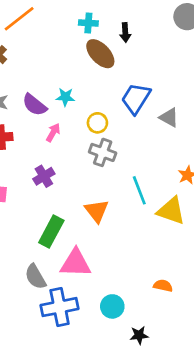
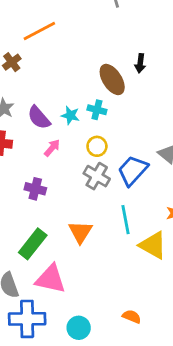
cyan cross: (88, 23) -> (97, 110), moved
blue trapezoid: (136, 98) -> (133, 170), moved
purple cross: (44, 176) -> (35, 189), turned 35

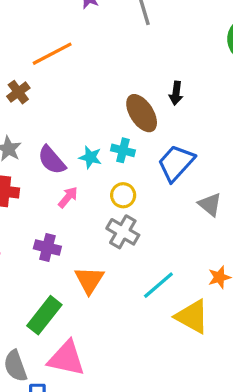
blue trapezoid: (133, 170) -> (176, 163), moved
cyan line: (126, 220) -> (158, 285), turned 60
orange triangle: (80, 232) -> (89, 280), moved

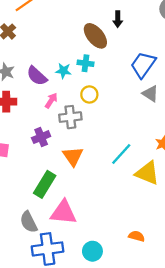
blue trapezoid: (176, 163) -> (143, 65), moved
gray cross: (123, 232) -> (70, 117), moved, turned -30
purple cross: (47, 248) -> (41, 137), turned -30

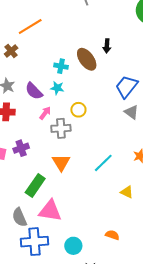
cyan cross: (86, 63) -> (61, 66), moved
purple cross: (41, 137) -> (21, 148), moved
yellow triangle: (147, 173) -> (127, 192), moved, size x0.6

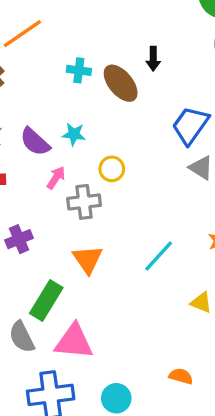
cyan cross: (61, 66) -> (79, 70), moved
gray semicircle: (19, 217) -> (22, 337), moved

